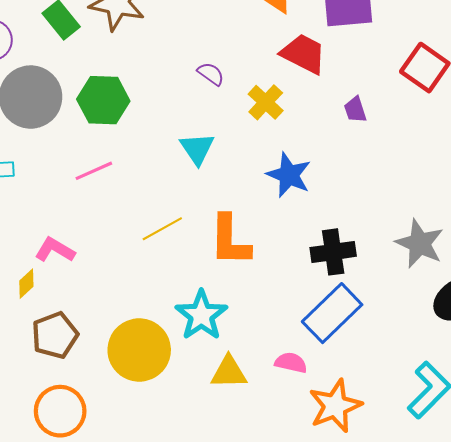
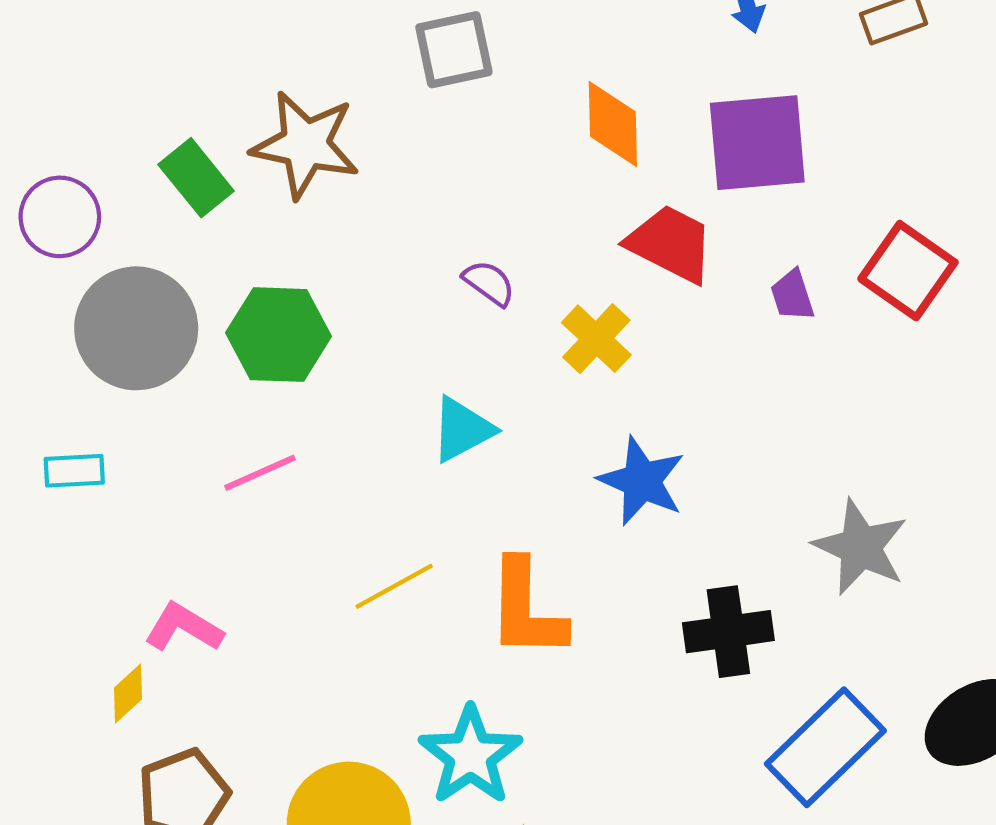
purple trapezoid: (355, 110) -> (792, 295), moved
cyan triangle: (197, 149) -> (462, 429), turned 36
gray star: (420, 244) -> (860, 547), moved
blue rectangle: (332, 313) -> (825, 747), moved

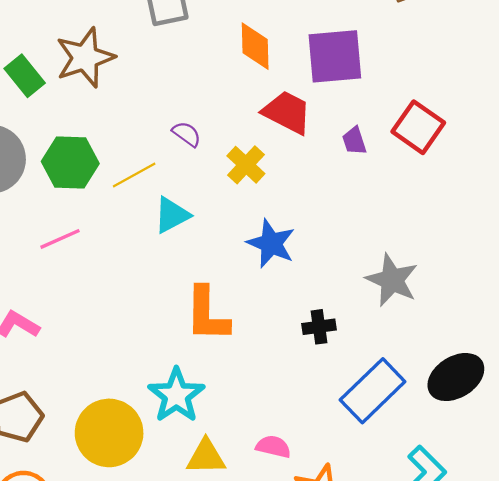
brown star: (305, 145) -> (85, 58), turned -30
yellow line: (394, 586) -> (134, 175), moved
black cross: (728, 632) -> (319, 327), size x0.7

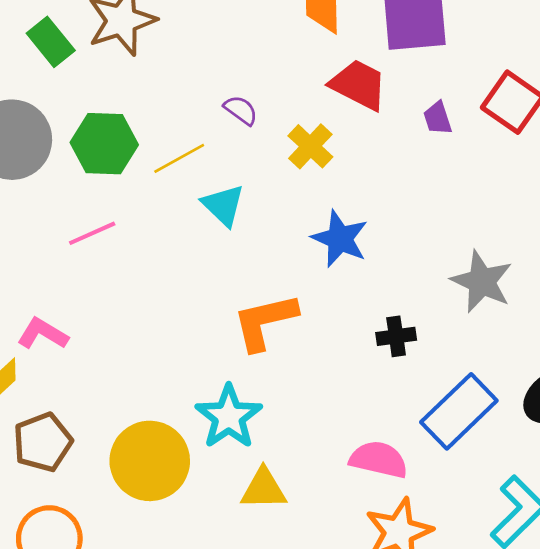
cyan triangle: (172, 215) -> (223, 205), turned -48
orange L-shape: (207, 314) -> (265, 322), turned 76
pink semicircle: (273, 447) -> (379, 460), moved, size x1.4

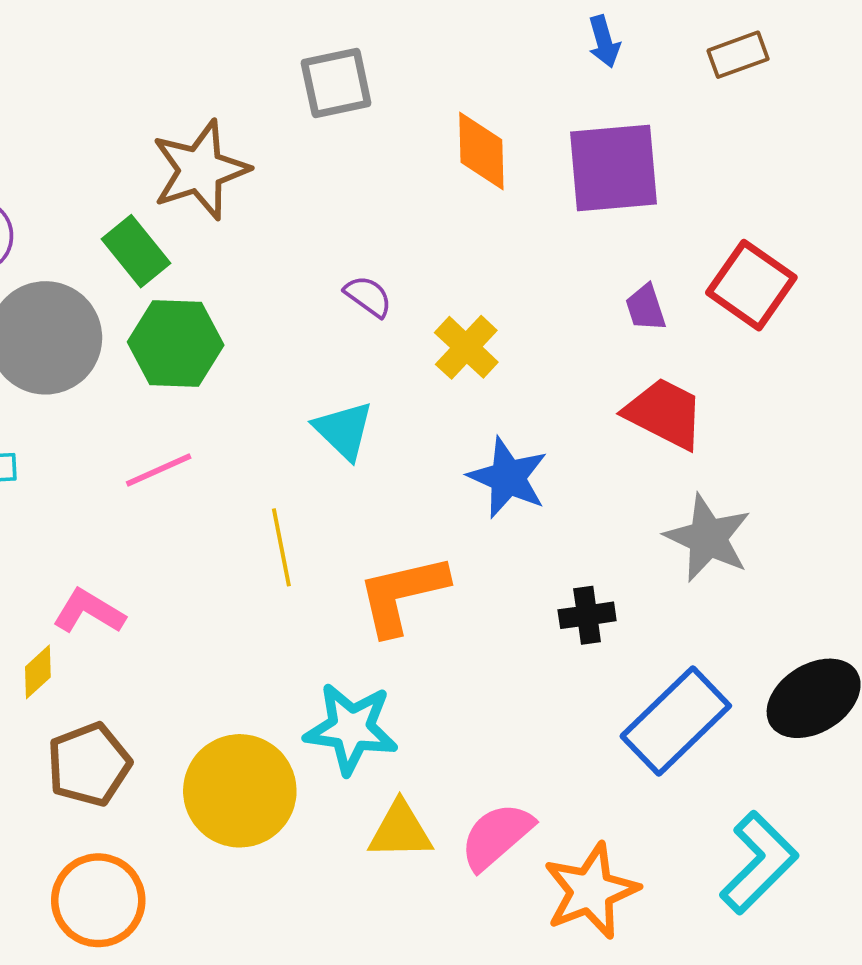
green rectangle: (51, 42) -> (136, 251), moved
red trapezoid: (359, 85) -> (664, 413), moved
yellow line: (179, 158) -> (281, 547), moved, turned -72
cyan star: (229, 417) -> (351, 729), turned -30
pink semicircle: (379, 460) -> (497, 836), moved, turned -54

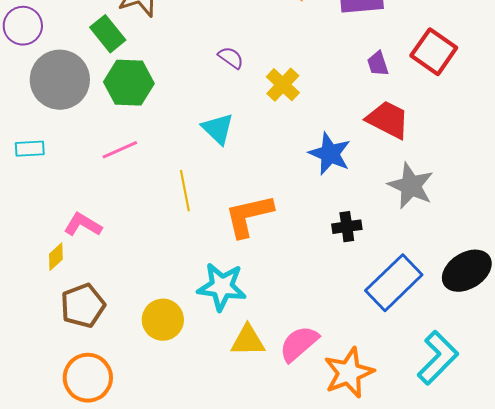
blue star: (508, 478) -> (330, 154), moved
yellow circle: (240, 791) -> (163, 320), size x0.7

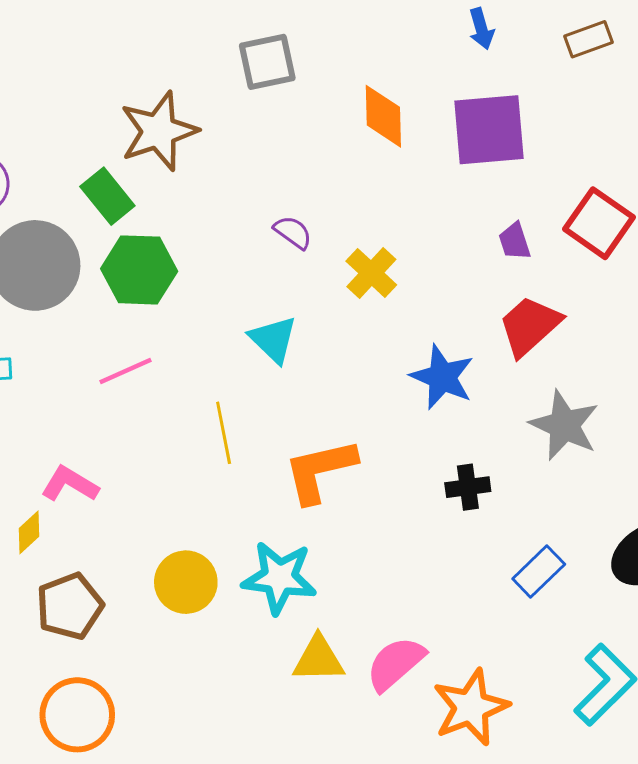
red trapezoid: (388, 120) -> (530, 326), turned -69
blue rectangle: (394, 283) -> (539, 572), size x0.6
yellow circle: (163, 320) -> (186, 582), moved

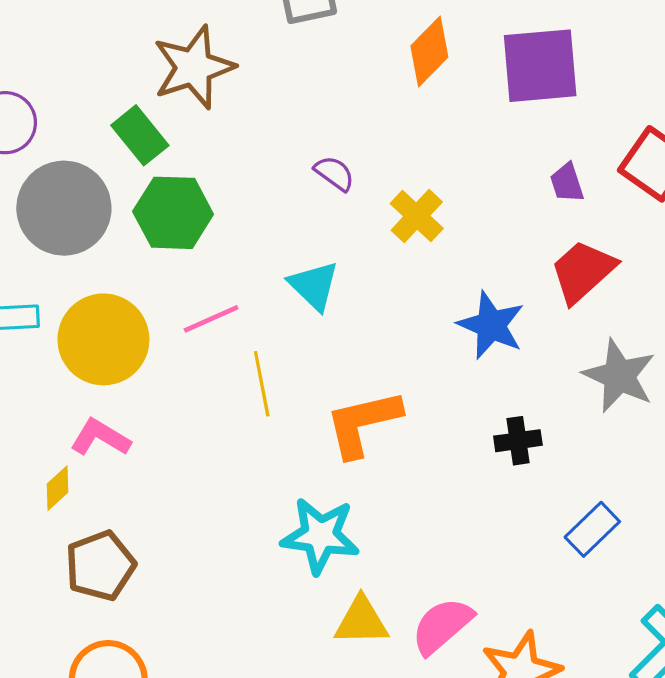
orange diamond: (383, 116) -> (429, 51), turned 46
pink line: (126, 371) -> (211, 319), moved
yellow circle: (186, 582) -> (103, 339), moved, size x1.4

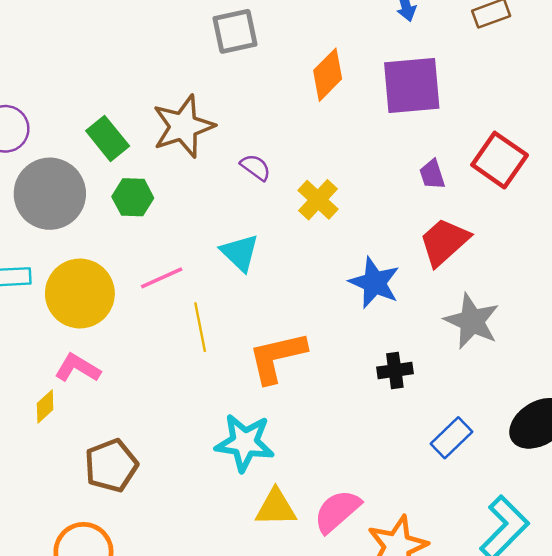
brown star: (194, 67) -> (183, 126), moved
green hexagon: (173, 213) -> (133, 197), size x0.7
brown pentagon: (100, 566) -> (111, 465), moved

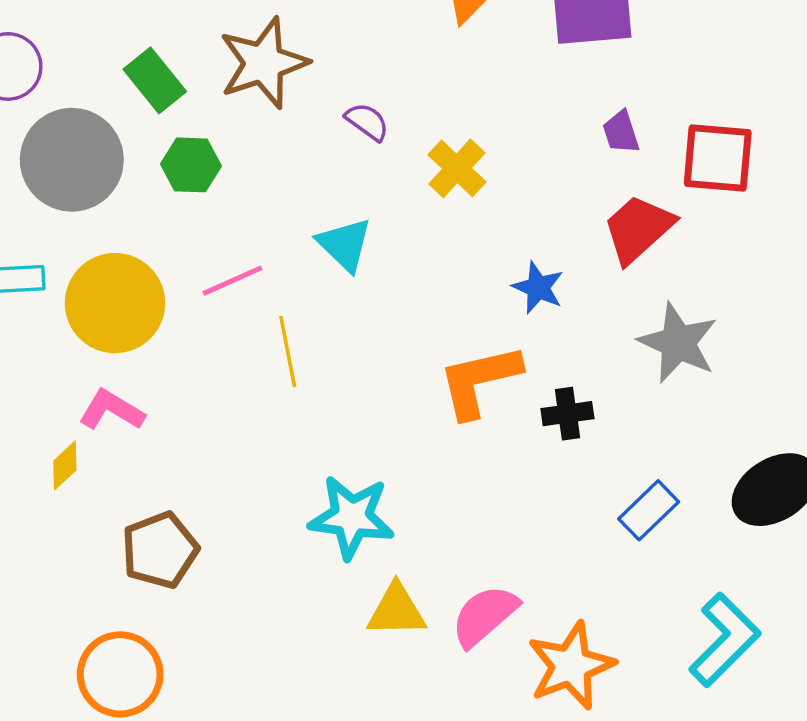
red square: (500, 160) -> (718, 158), moved, turned -30
blue star: (374, 283) -> (538, 288), size x0.7
orange L-shape: (277, 357) -> (479, 381), moved

